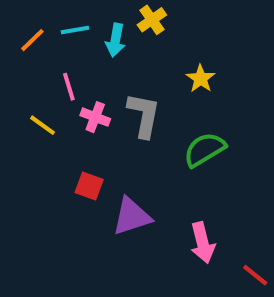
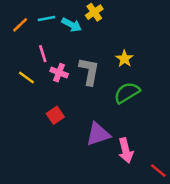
cyan arrow: (115, 40) -> (72, 25), turned -72
yellow star: (201, 79) -> (124, 59), moved
red square: (89, 186) -> (55, 115), turned 36
purple triangle: (132, 216) -> (98, 134), moved

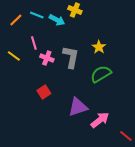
yellow cross: (94, 12) -> (75, 10), turned -32
cyan line: (46, 18) -> (37, 15), turned 32
yellow line: (26, 78) -> (14, 56), moved
pink arrow: (126, 150) -> (100, 120), turned -114

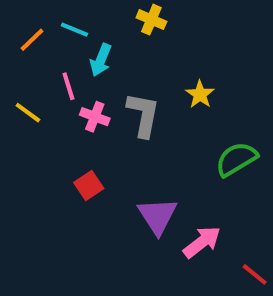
cyan arrow: (57, 20) -> (101, 60), moved, turned 84
green semicircle: (101, 74) -> (236, 159), moved
purple triangle: (78, 107) -> (157, 216), turned -45

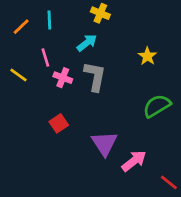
cyan line: (75, 30) -> (49, 20), turned 66
cyan arrow: (101, 60) -> (87, 43), moved, turned -150
yellow star: (200, 94) -> (147, 56), moved

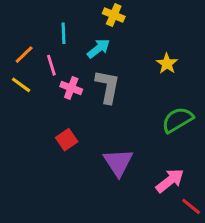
cyan line: (49, 20) -> (64, 33), moved
orange line: (21, 27) -> (24, 55), moved
pink arrow: (134, 161) -> (170, 181), moved

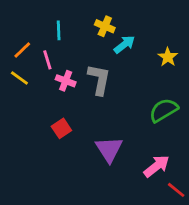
yellow cross: (114, 15) -> (105, 26), moved
cyan arrow: (98, 48) -> (124, 44), moved
yellow star: (167, 64) -> (168, 57), moved

